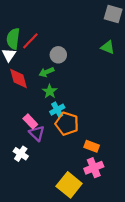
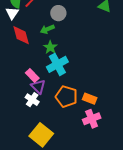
cyan cross: (57, 110) -> (57, 64), size x1.5
orange pentagon: (67, 124) -> (66, 97), moved
white cross: (21, 154) -> (32, 100), moved
yellow square: (69, 185) -> (41, 135), moved

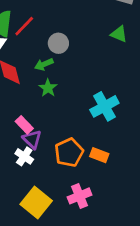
cyan cross: (57, 64) -> (104, 106), moved
orange pentagon: (66, 97) -> (69, 152), turned 30
pink cross: (92, 119) -> (79, 196), moved

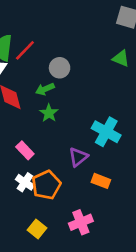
cyan cross: (104, 106) -> (106, 132), turned -32
purple triangle: (32, 139) -> (78, 157), moved, turned 36
orange pentagon: (69, 152) -> (46, 185), moved
yellow square: (36, 202) -> (37, 229), size x0.6

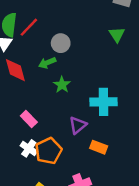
green triangle: (121, 58) -> (117, 35), turned 35
green star: (49, 113) -> (62, 85), moved
cyan cross: (106, 132) -> (103, 102), turned -30

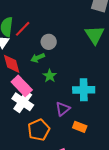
green triangle: (117, 35) -> (95, 35), size x1.5
pink rectangle: (29, 119) -> (22, 86), moved, size x1.5
white cross: (29, 148) -> (23, 102), moved, size x1.5

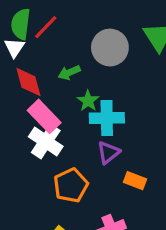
gray circle: (49, 42) -> (110, 48), moved, size x1.5
cyan cross: (84, 90) -> (107, 118), moved

